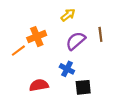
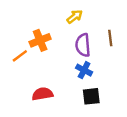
purple semicircle: (76, 41) -> (83, 45), turned -54
blue cross: (67, 69) -> (84, 70), moved

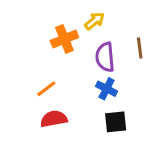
orange cross: (40, 40) -> (64, 39), moved
orange line: (20, 56) -> (46, 89), moved

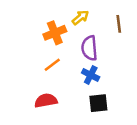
brown line: (140, 48) -> (119, 24), moved
orange line: (46, 89) -> (52, 65), moved

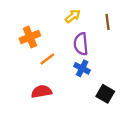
orange cross: (55, 33) -> (30, 37), moved
black square: (98, 103) -> (105, 94), moved, turned 36

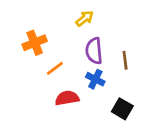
brown line: (108, 22) -> (125, 60), moved
red semicircle: (41, 92) -> (67, 98), moved

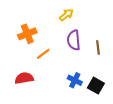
blue cross: (95, 79) -> (75, 80), moved
red semicircle: (67, 98) -> (24, 78), moved

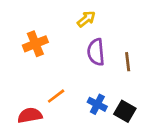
orange line: (43, 54) -> (56, 96), moved
red semicircle: (24, 78) -> (30, 115), moved

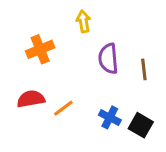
yellow arrow: (86, 19) -> (83, 21), moved, turned -60
red semicircle: (30, 115) -> (31, 99), moved

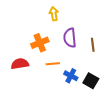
orange cross: (40, 49) -> (40, 43), moved
orange line: (63, 108) -> (53, 64), moved, turned 32

